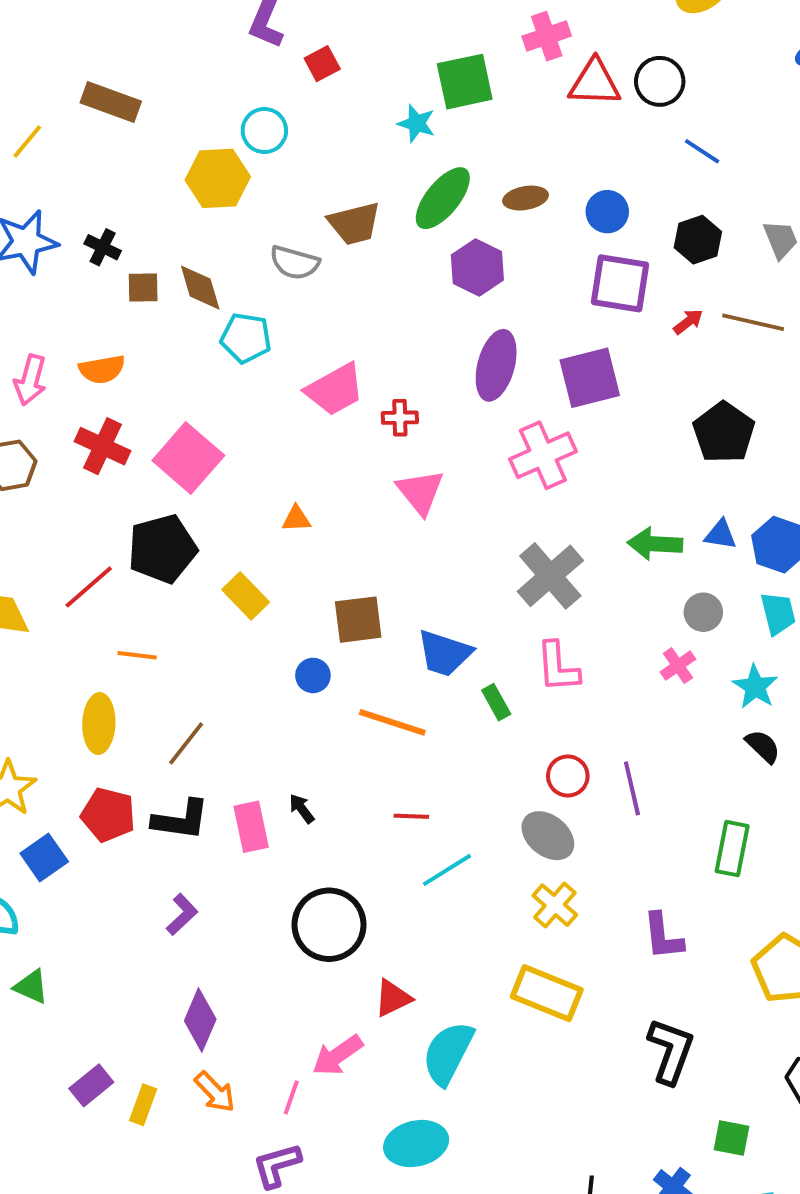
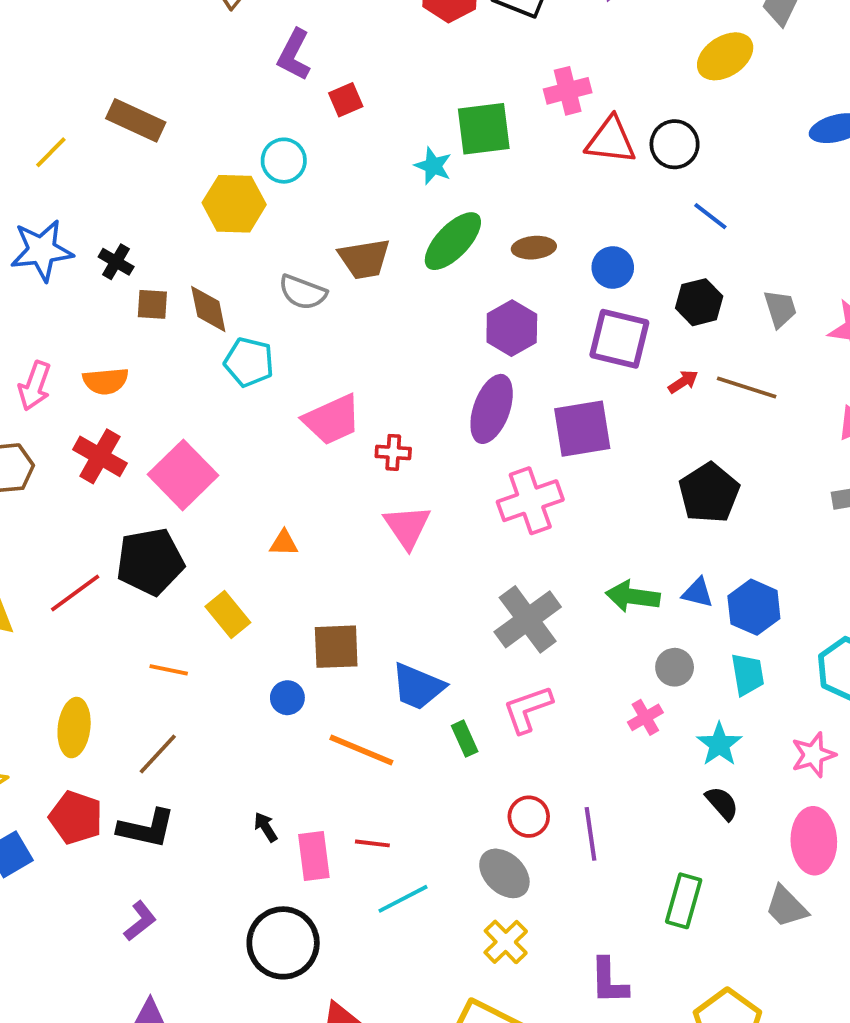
purple hexagon: (477, 268) -> (512, 328), moved
orange line: (137, 655) -> (169, 670), moved
pink L-shape: (558, 667) -> (528, 709), turned 70
pink rectangle: (251, 827) -> (314, 856), moved

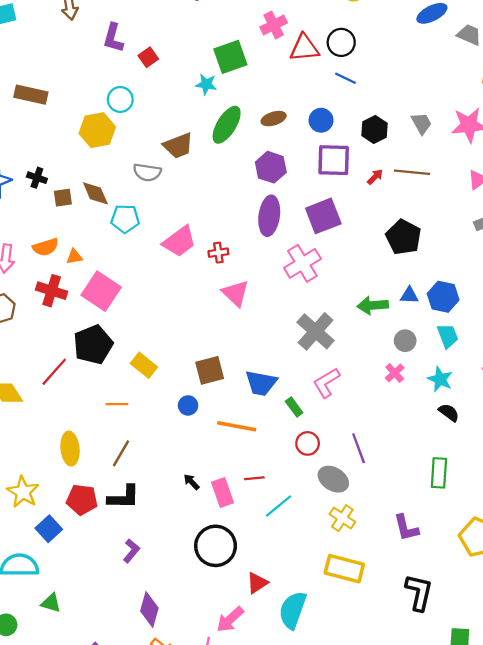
blue line: (710, 216) -> (346, 78), moved
orange triangle: (284, 543) -> (74, 257), moved
red circle: (529, 817) -> (308, 443), moved
purple line: (590, 834) -> (359, 448), moved

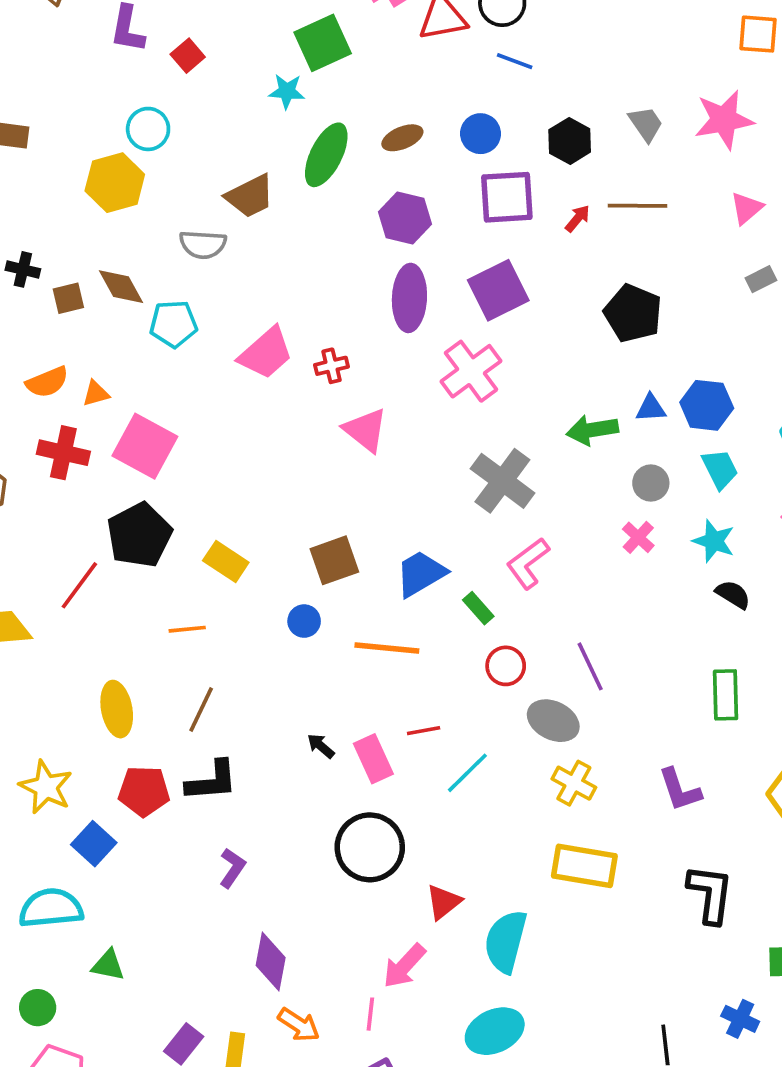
blue trapezoid: (261, 383) -> (421, 574), turned 144

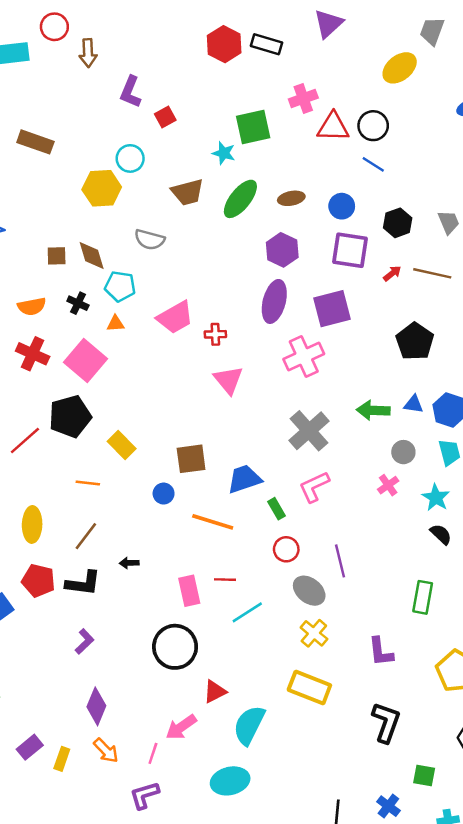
brown trapezoid: (250, 196) -> (188, 192), moved
black cross: (23, 269) -> (78, 303), moved
orange triangle: (96, 394) -> (115, 324), moved
black arrow: (321, 746) -> (129, 563), moved, turned -54

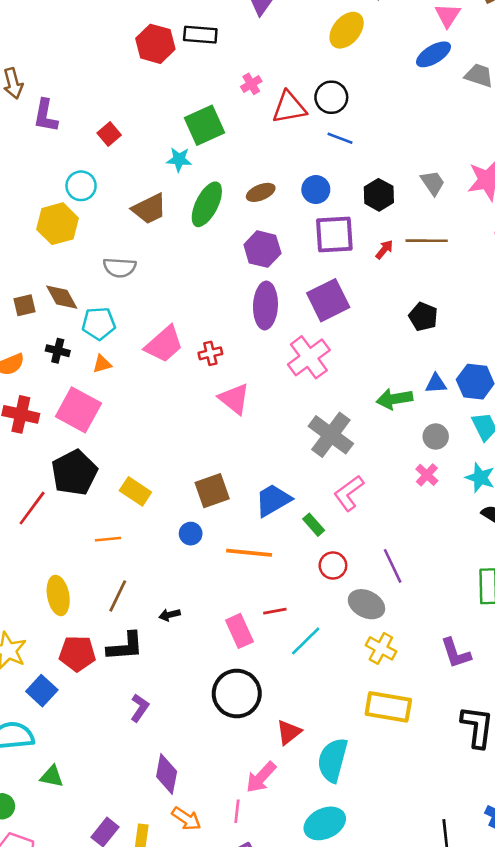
purple L-shape: (130, 92) -> (46, 116), moved
pink cross: (303, 98) -> (251, 84), size x0.7
black pentagon: (415, 341) -> (423, 317), size x0.7

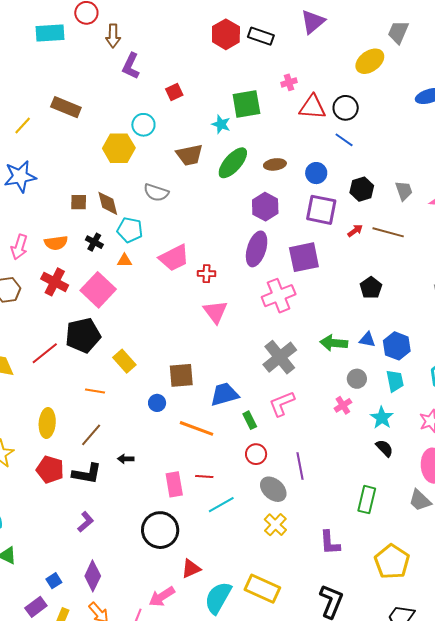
blue square: (42, 691) -> (54, 581), moved, size x0.7
yellow rectangle: (388, 707) -> (262, 589), moved

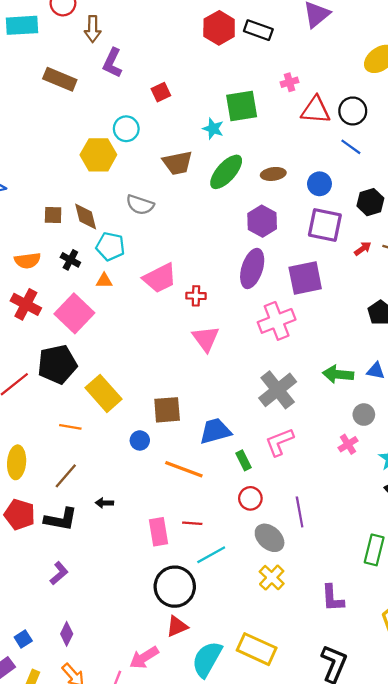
brown rectangle: (66, 107) -> (60, 79), moved
yellow rectangle: (124, 361) -> (103, 393), size x1.4
black circle: (160, 530) -> (175, 587), moved
purple diamond: (93, 576) -> (67, 634), size x0.7

